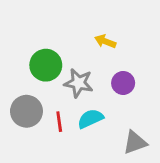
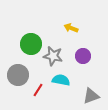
cyan semicircle: (90, 119) -> (61, 80), turned 36
red line: (59, 122) -> (38, 90), moved, turned 40

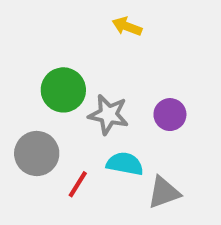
yellow arrow: (71, 28) -> (127, 26), moved
gray triangle: (91, 96) -> (164, 192), moved

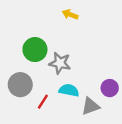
purple circle: (170, 115) -> (110, 88), moved

